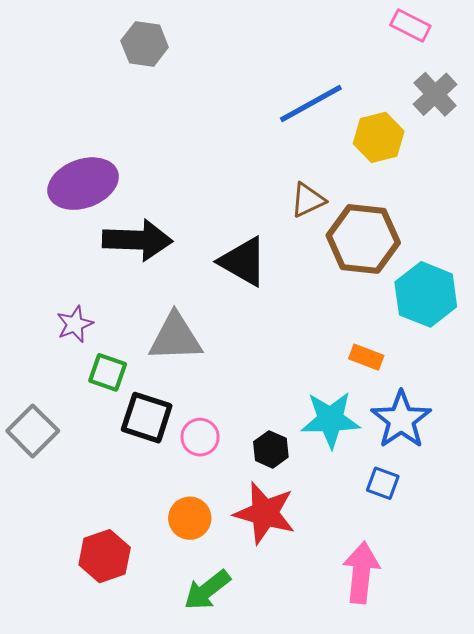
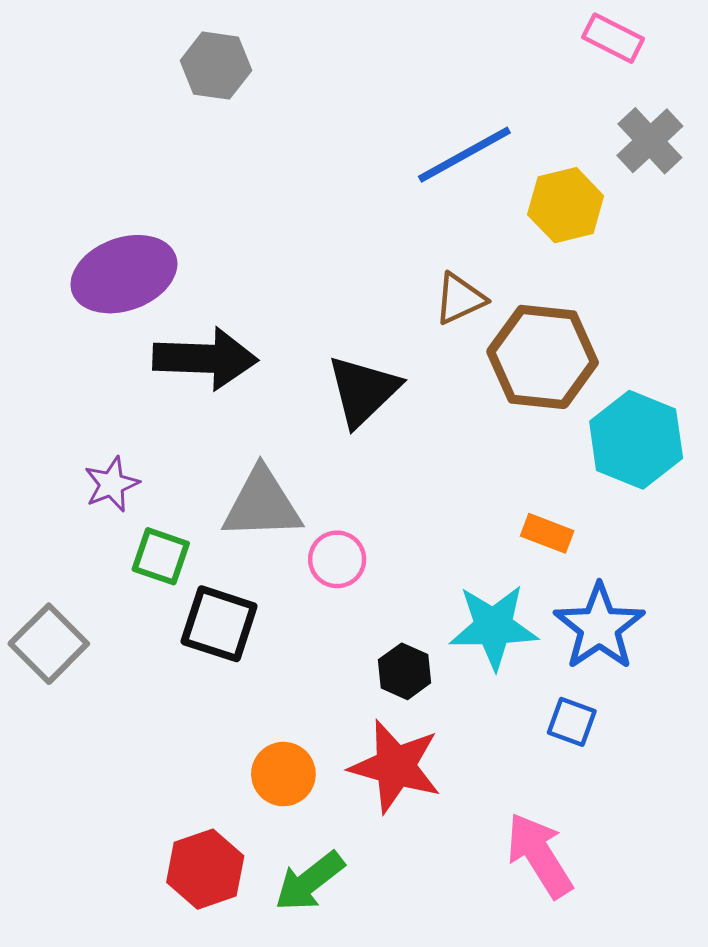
black triangle: (243, 262) -> (363, 391), turned 46
pink circle: (200, 437) -> (337, 559), moved
red hexagon: (105, 556) -> (205, 869), moved
pink arrow: (361, 573) -> (539, 855), turned -38

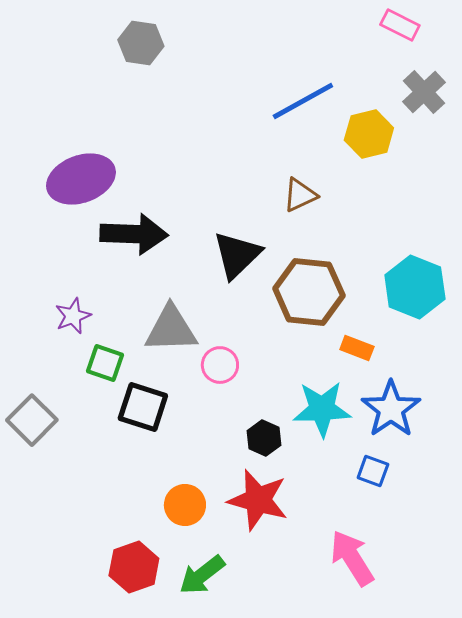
brown hexagon: (543, 357) -> (309, 292), moved

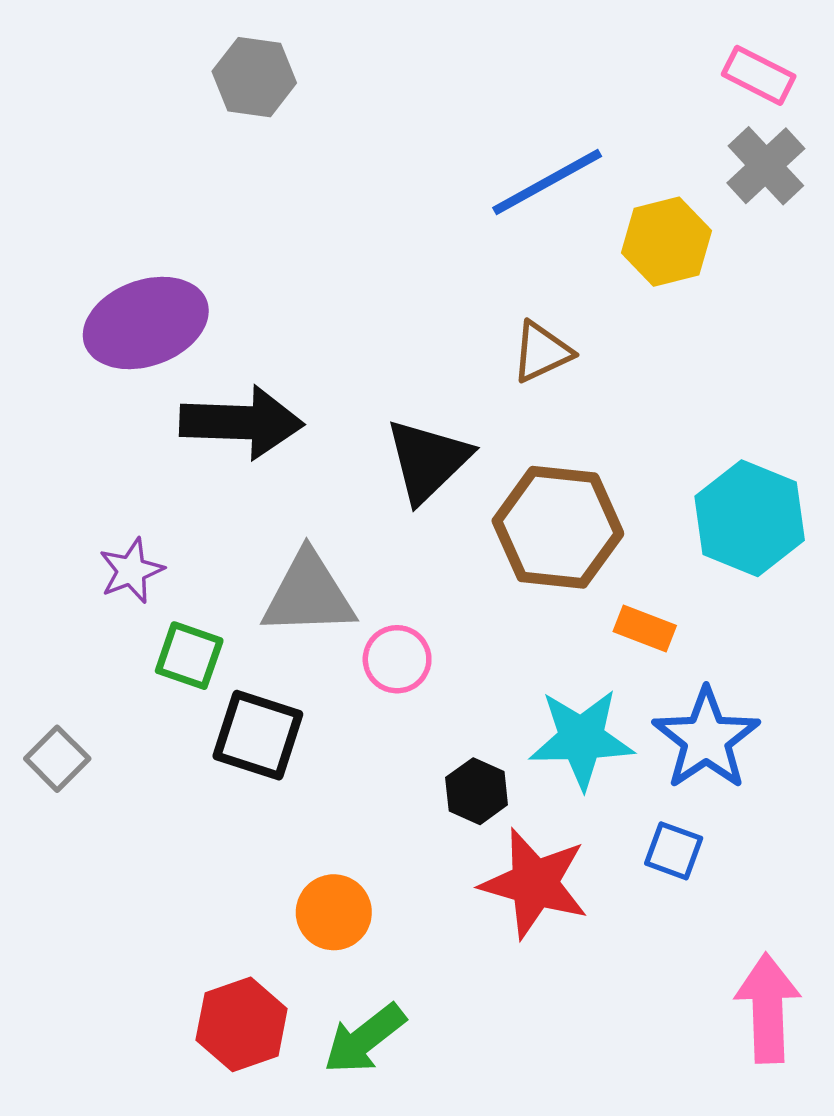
pink rectangle: (400, 25) -> (759, 75), moved
gray square: (32, 420) -> (57, 759), size x0.7
red star: (258, 500) -> (534, 883), moved
pink arrow: (352, 558) -> (768, 1008), moved, turned 30

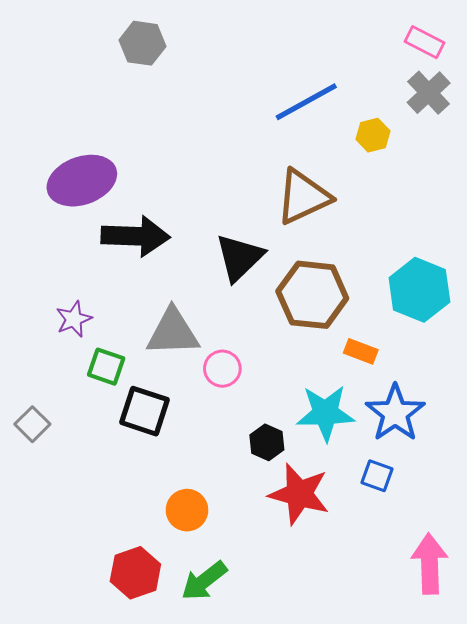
yellow hexagon: (666, 242) -> (373, 135), size x0.7
brown triangle: (542, 352) -> (303, 197), size x1.6

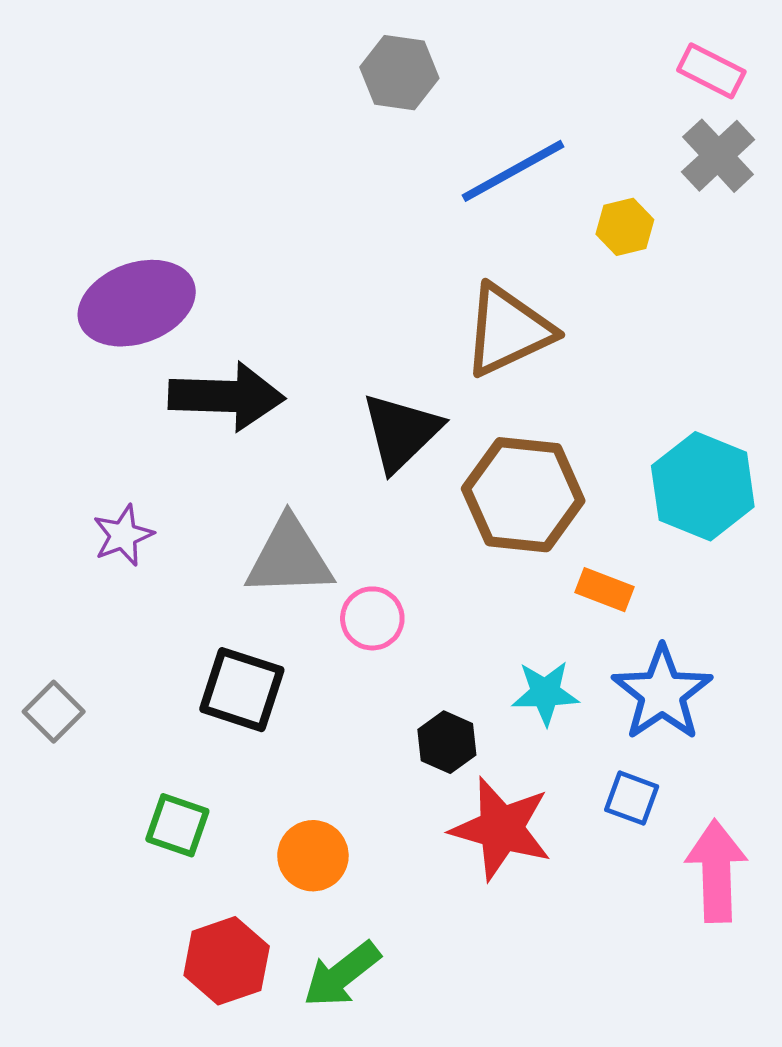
gray hexagon: (143, 43) -> (399, 73), moved
green square: (106, 367) -> (177, 825), moved
cyan star: (325, 413) -> (545, 693), size x0.7
pink arrow: (430, 564) -> (716, 871), moved

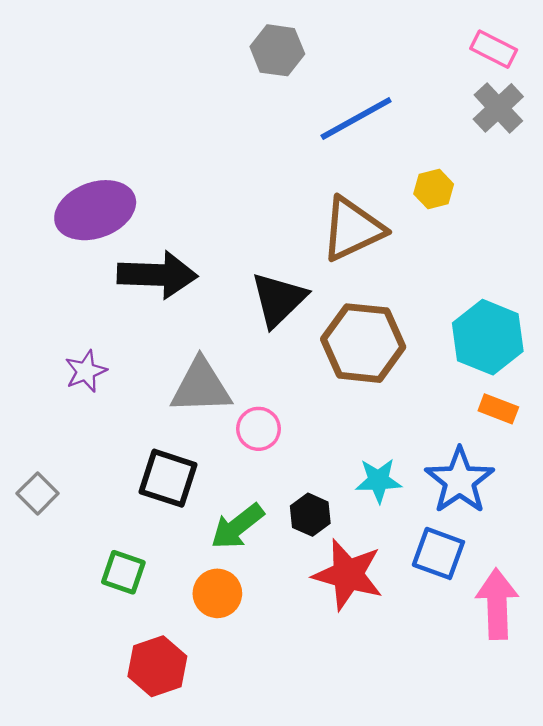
yellow hexagon: (625, 227) -> (434, 189), moved
orange rectangle: (605, 590) -> (498, 409), moved
blue square: (632, 798) -> (438, 553), size x1.4
green arrow: (342, 974) -> (237, 526), moved

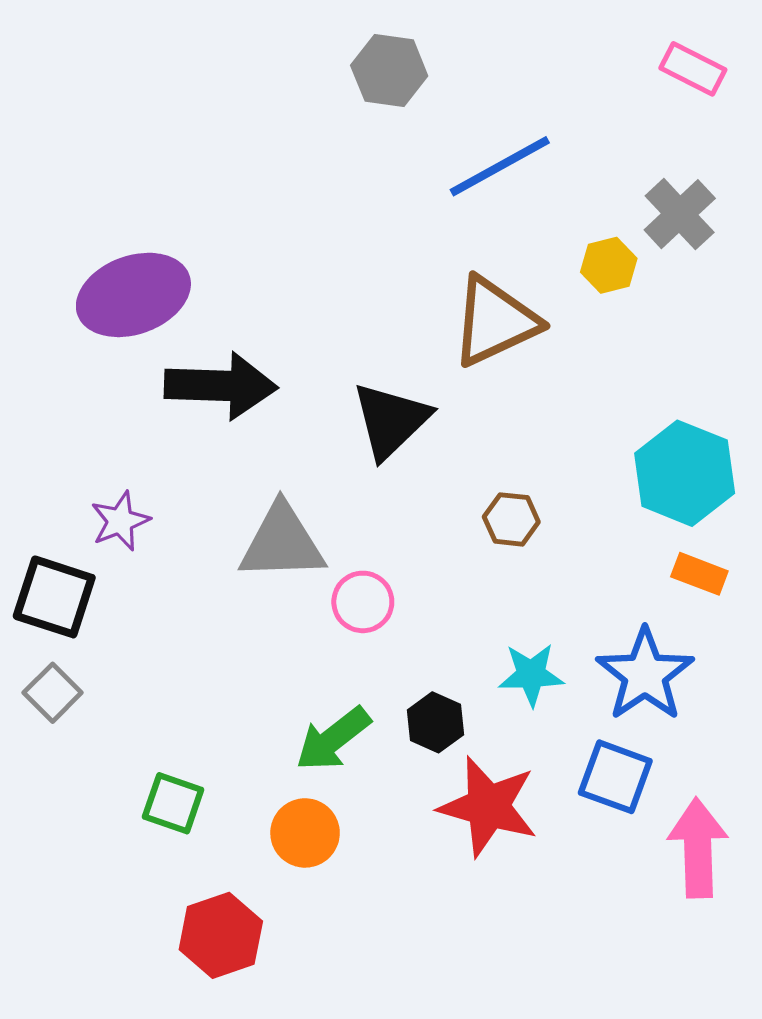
gray cross: (498, 108) -> (680, 214), moved
brown hexagon: (363, 343) -> (511, 519), moved, size x0.5
black square: (168, 478) -> (54, 597), moved

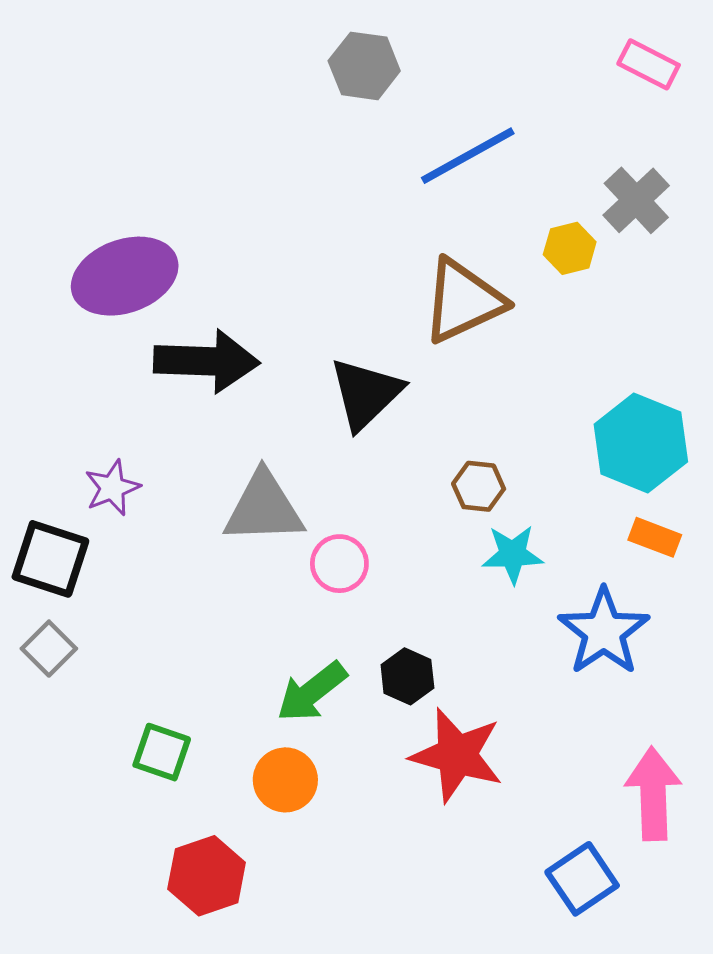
cyan star: (531, 675) -> (513, 554), moved
blue square: (615, 777) -> (582, 879), moved, turned 36

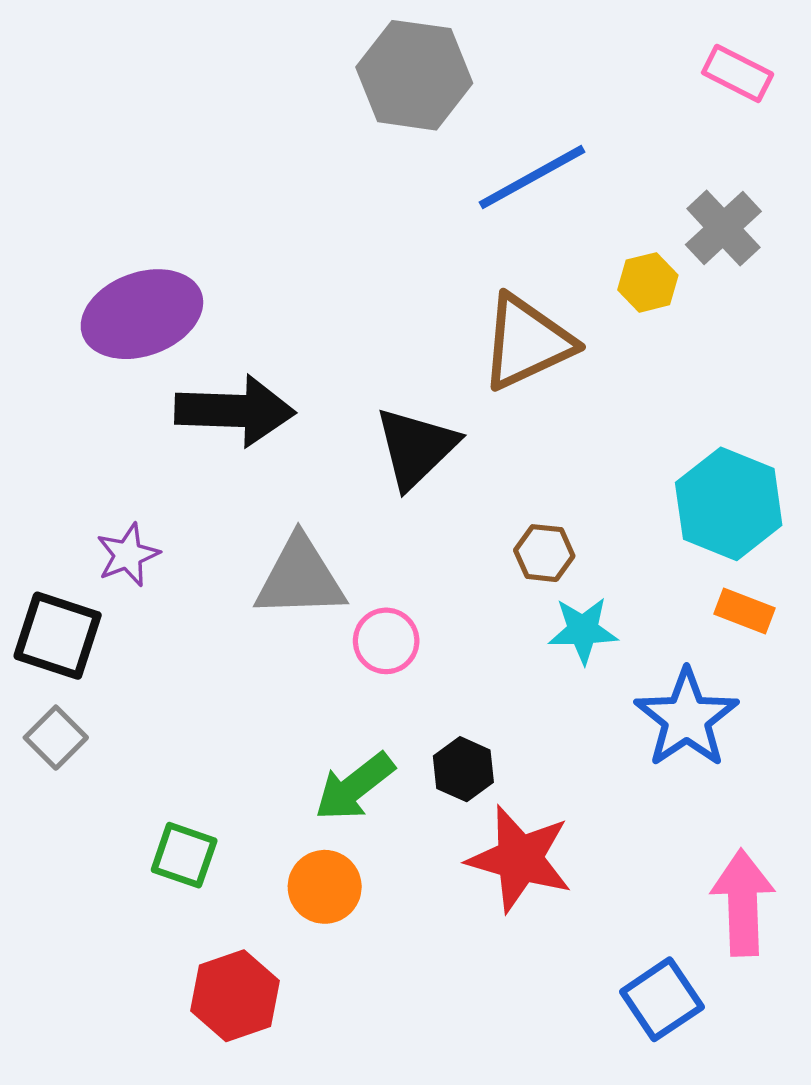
gray hexagon: (364, 66) -> (414, 75), size x1.4

